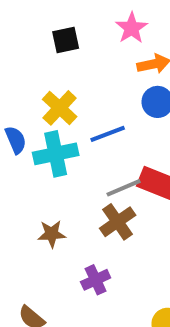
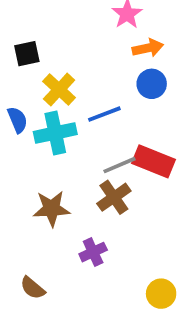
black square: (66, 40) -> (27, 54), moved
brown star: (52, 234) -> (51, 209), size x1.4

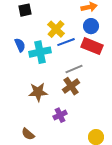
yellow cross: (59, 90) -> (56, 29), moved
red rectangle: (154, 161) -> (92, 46), moved

